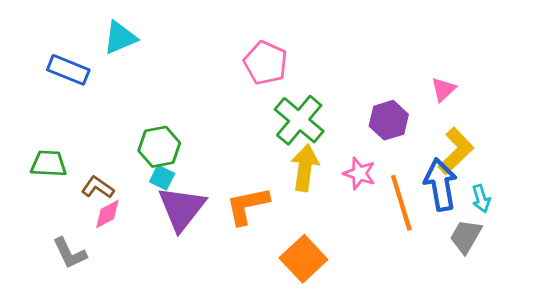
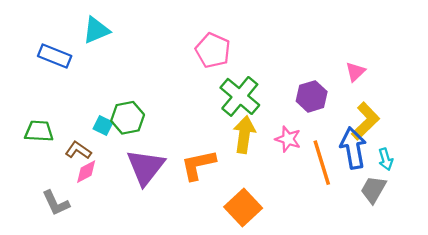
cyan square: (162, 178) -> (103, 126), moved

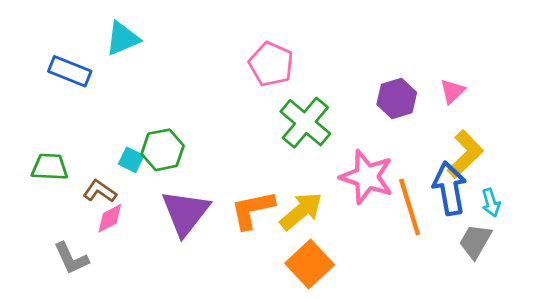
purple hexagon: (312, 96) -> (397, 98), moved
yellow arrow: (244, 135) -> (301, 211), moved, turned 42
pink star: (288, 139) -> (367, 177), size x1.6

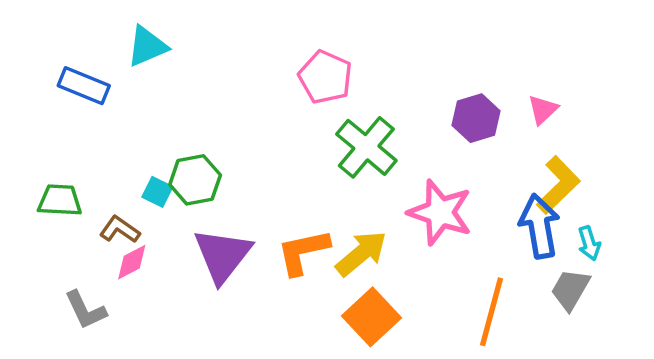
orange line: (410, 207) -> (491, 312), moved, turned 32

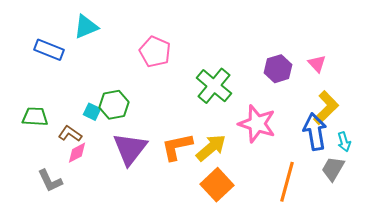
pink pentagon: (325, 77) -> (155, 52), moved
pink triangle: (543, 110) -> (317, 64), turned -30

